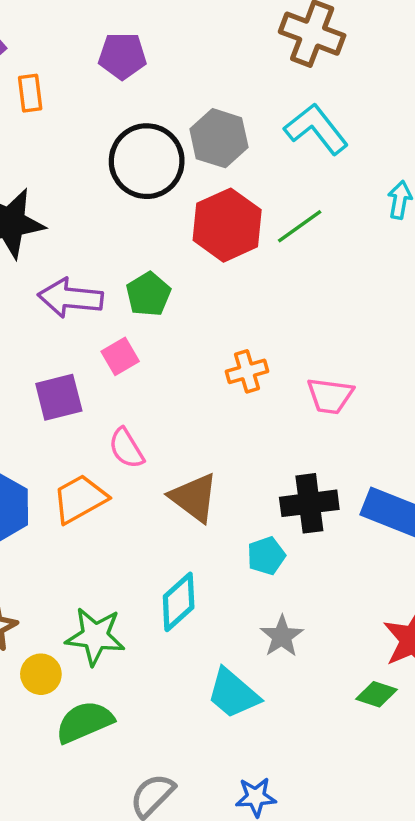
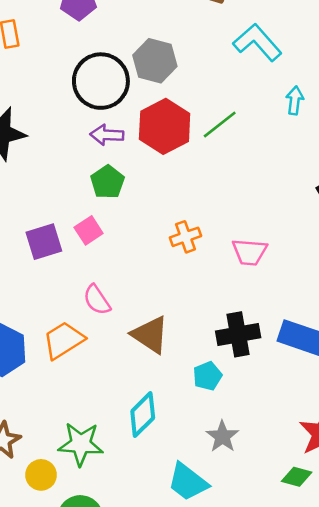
cyan L-shape: (316, 129) -> (257, 42), moved
purple arrow: (70, 298) -> (107, 135), moved, size x0.7
purple square: (59, 397) -> (44, 242), moved

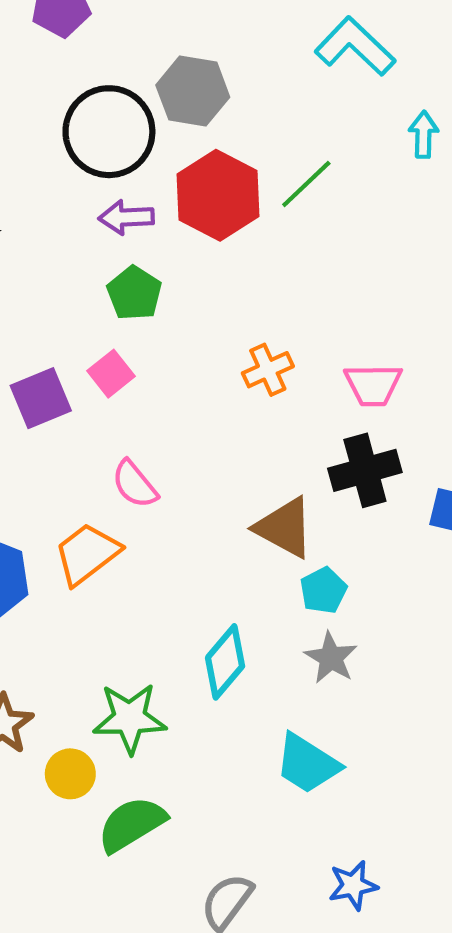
black cross: (238, 334) -> (365, 470), moved
brown triangle: (150, 335) -> (285, 528), moved
gray star: (222, 436) -> (331, 658), moved

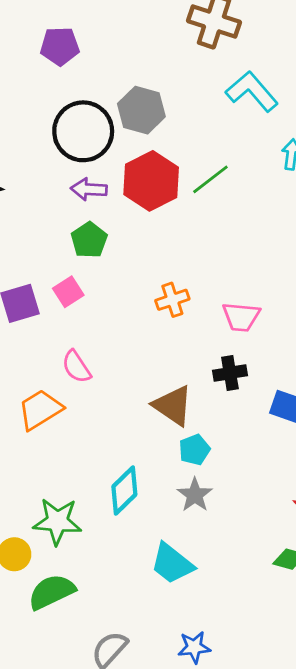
black cross: (365, 470) -> (230, 373), size x0.7

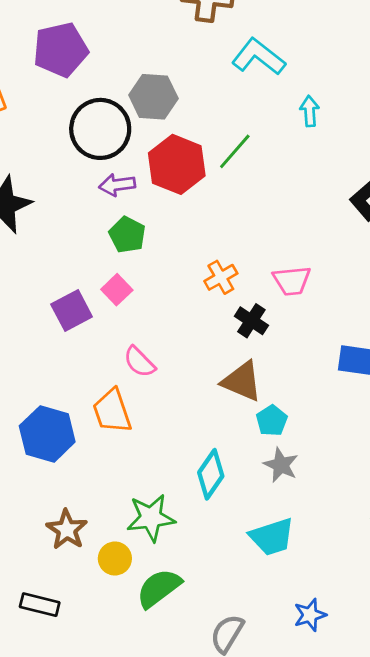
purple pentagon: (60, 46) -> (61, 50), size x1.4
black cross: (230, 373) -> (251, 321), moved, turned -36
orange trapezoid: (40, 410) -> (112, 411), turned -66
cyan trapezoid: (172, 563) -> (272, 537), turned -45

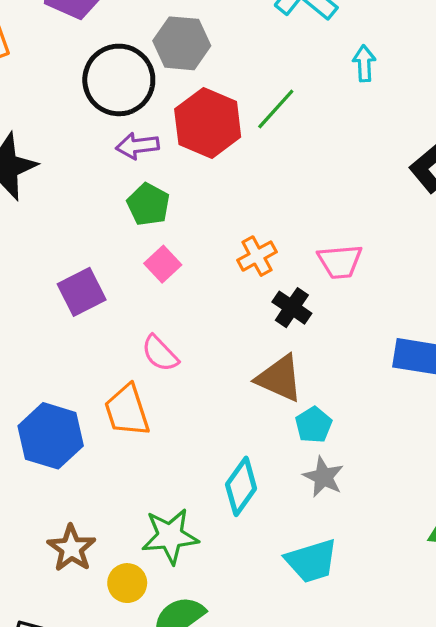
pink square: (117, 290) -> (163, 264), moved

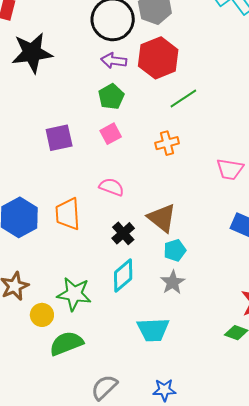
green line: (276, 109) -> (183, 98), moved
pink trapezoid: (340, 262) -> (230, 169), moved
black cross: (292, 308) -> (123, 233), moved
pink semicircle: (160, 353) -> (112, 187), moved, turned 140

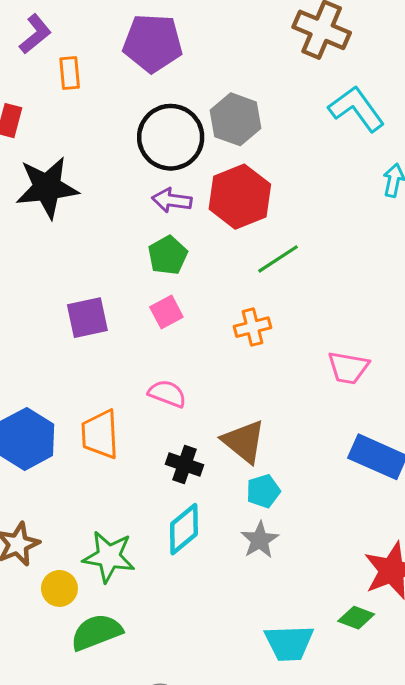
black cross: (123, 233) -> (184, 465), turned -30
cyan trapezoid: (153, 330) -> (289, 643), moved

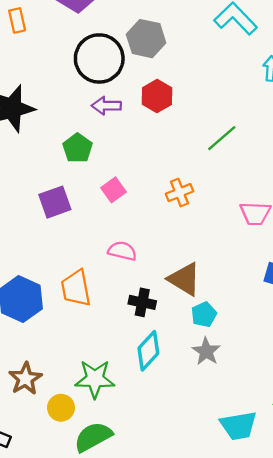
red hexagon: (240, 197) -> (157, 96), size x0.7
green pentagon: (168, 255) -> (78, 148), moved
green line: (278, 259) -> (222, 138), moved

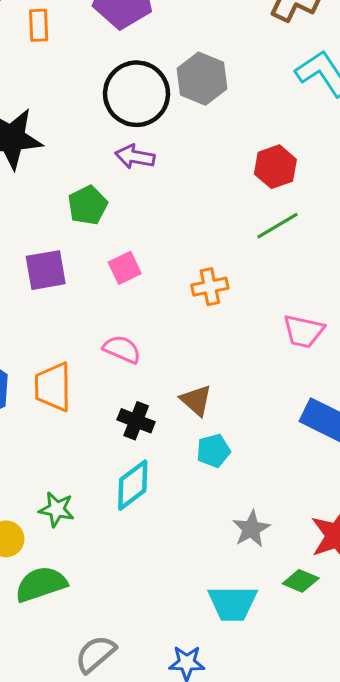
red hexagon: (157, 96) -> (275, 167), moved
brown triangle: (184, 279) -> (196, 400), size x0.7
gray star: (206, 351) -> (251, 529), moved
green star: (95, 379) -> (57, 509), size x0.7

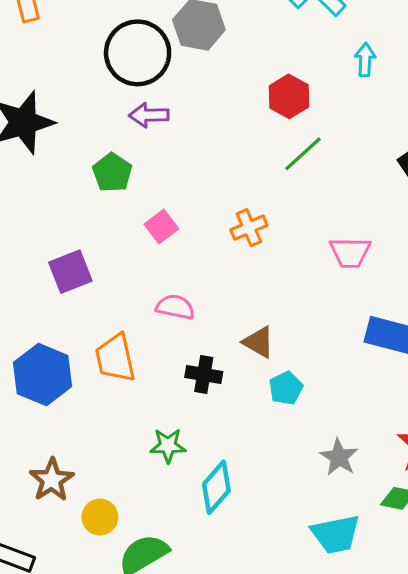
purple square: (46, 270) -> (70, 272), moved
cyan diamond: (133, 485) -> (216, 487), moved
green star: (57, 509) -> (168, 446), moved

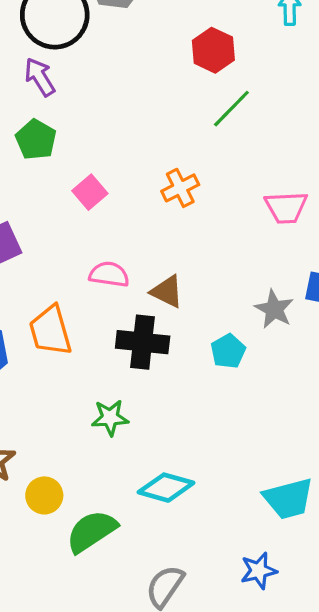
purple arrow: (149, 115) -> (40, 77), moved, turned 63
brown triangle: (259, 342) -> (167, 291), moved
black cross: (204, 374) -> (143, 342), size x1.4
gray star: (339, 457) -> (274, 309), moved
cyan diamond: (216, 487) -> (166, 488), moved, turned 68

